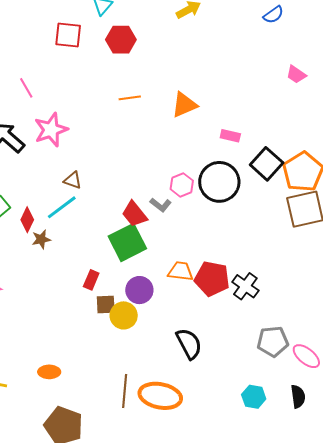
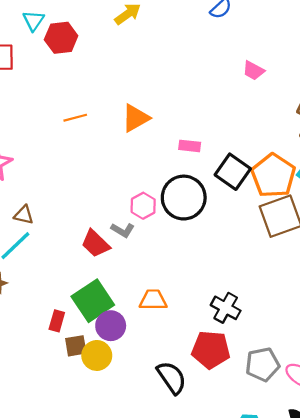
red hexagon: (121, 40) -> (61, 38), moved
green square: (127, 242) -> (93, 301), moved
red pentagon: (212, 279) -> (211, 350), moved

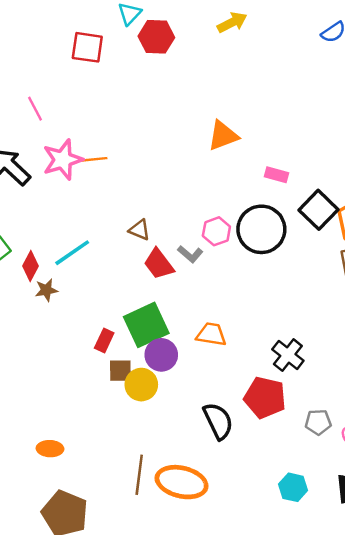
orange line: (75, 118) -> (94, 159), moved
brown triangle: (24, 215) -> (139, 230), moved
gray pentagon: (263, 364) -> (318, 422), size x0.7

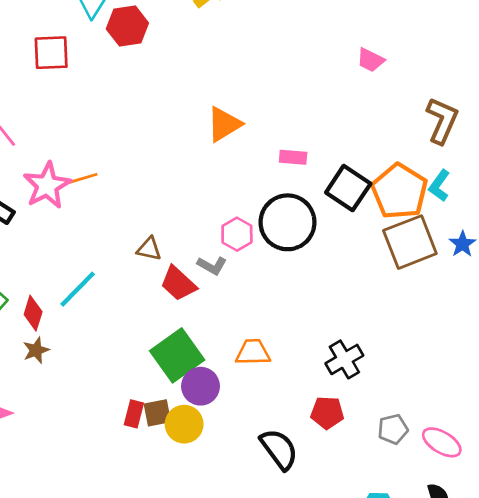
brown star: (46, 290) -> (36, 350), moved
red rectangle: (104, 341) -> (134, 414), moved
black cross: (288, 355) -> (344, 359), turned 32
red pentagon: (265, 398) -> (327, 413), size x0.7

